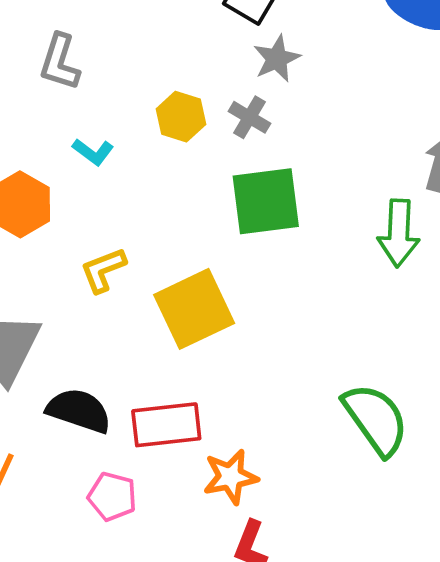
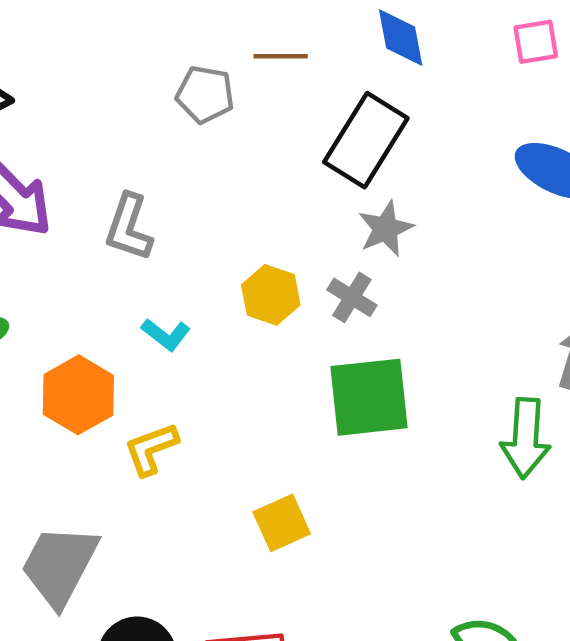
yellow L-shape: (103, 270) -> (151, 449), moved
yellow square: (194, 309) -> (282, 523), size x0.6

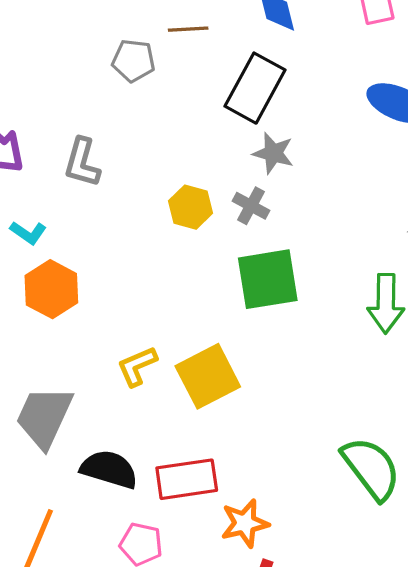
gray star: (386, 229) -> (273, 153), turned -30
cyan L-shape: (166, 334) -> (28, 233), moved
yellow L-shape: (151, 449) -> (137, 366), moved
yellow square: (282, 523) -> (208, 376), size x1.5

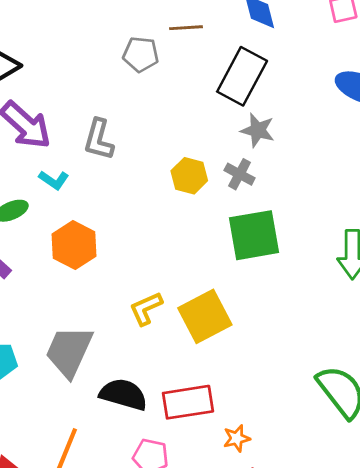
cyan L-shape: (28, 233) -> (54, 180), moved
orange star: (245, 523) -> (237, 438), size x0.7

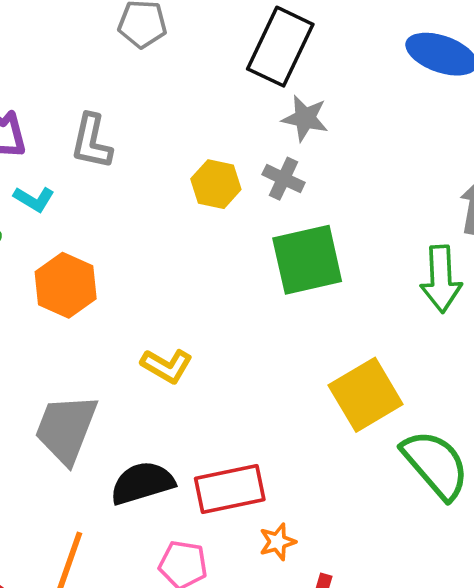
yellow L-shape: (146, 308) -> (167, 366), turned -123
yellow square: (205, 316) -> (366, 395), moved
black semicircle: (123, 394) -> (142, 483), turned -30
orange star: (237, 438) -> (278, 542), moved

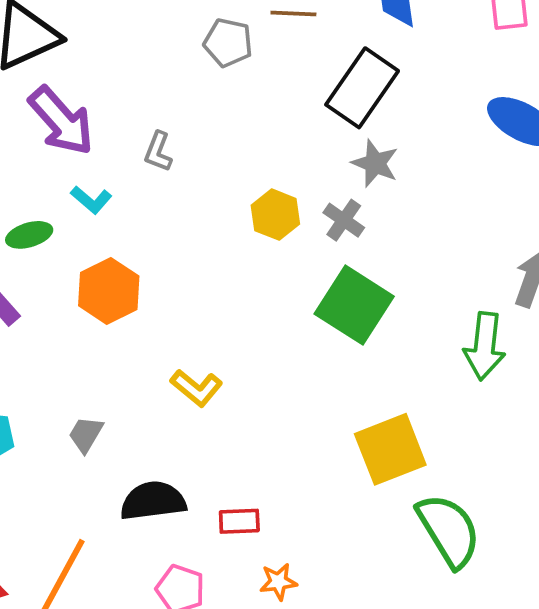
gray L-shape: (92, 141) -> (158, 152), size x0.7
green square: (307, 260) -> (354, 305), turned 36
gray trapezoid: (66, 429) -> (86, 434), size x0.5
red rectangle: (230, 489) -> (239, 521), size x0.6

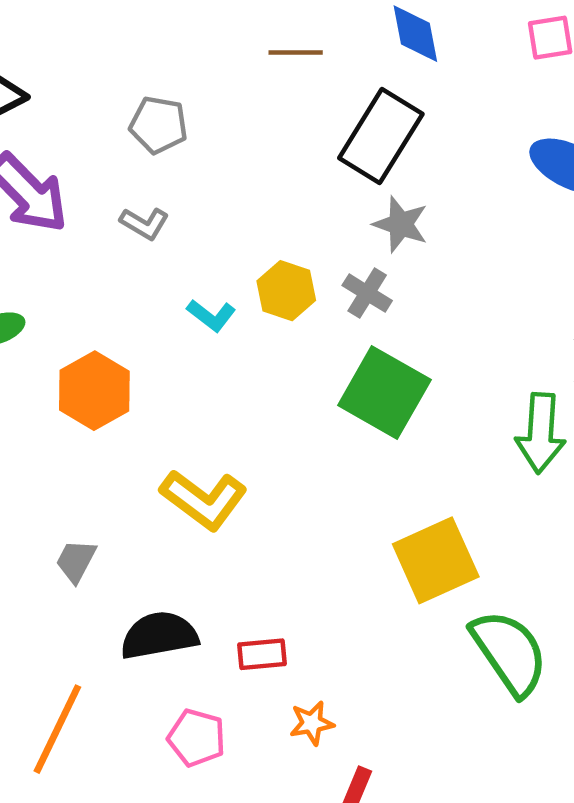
gray pentagon: (228, 43) -> (159, 125), moved
gray L-shape: (158, 152) -> (144, 223), turned -78
cyan L-shape: (91, 200) -> (211, 315), moved
yellow L-shape: (196, 388) -> (204, 500), size x1.4

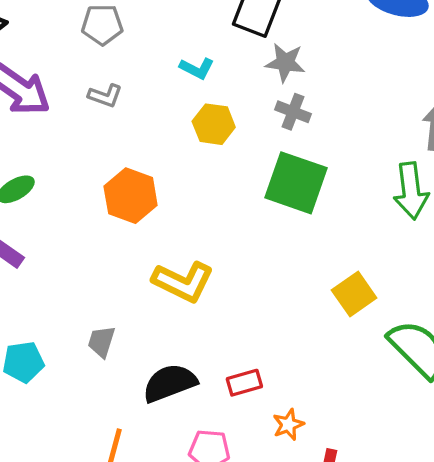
gray cross: (367, 293) -> (293, 112), moved
cyan L-shape: (211, 315) -> (197, 68), moved
orange hexagon: (94, 391) -> (131, 196), moved
yellow square: (436, 560) -> (354, 294), size x0.7

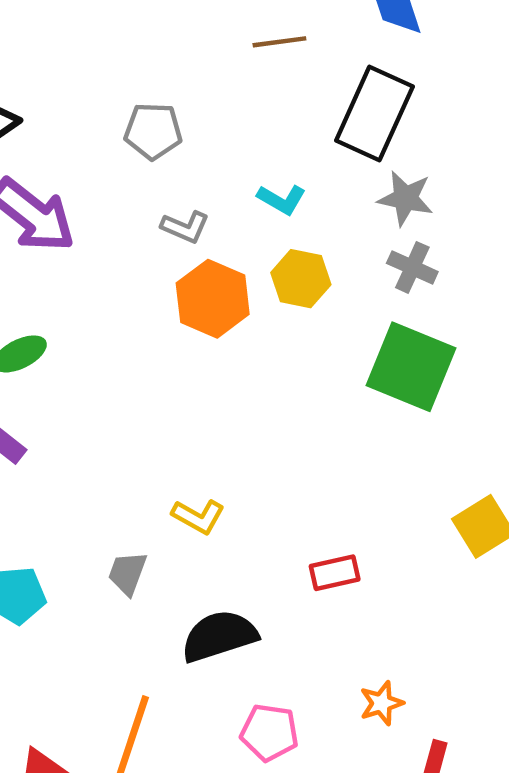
gray L-shape: (105, 96) -> (185, 227), moved
orange hexagon: (131, 196) -> (213, 299), moved
yellow L-shape: (183, 282) -> (198, 516), moved, size x0.6
red rectangle: (244, 383) -> (335, 573), moved

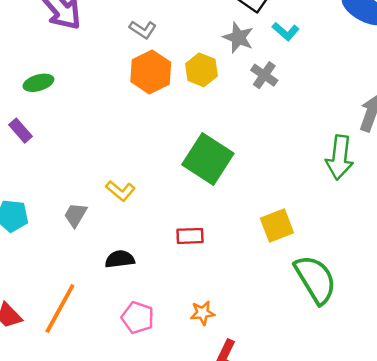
gray star: (405, 198) -> (238, 38), moved
cyan L-shape: (282, 199) -> (286, 31), moved
green square: (411, 367) -> (208, 159), moved
black semicircle: (219, 636) -> (120, 259), size x0.7

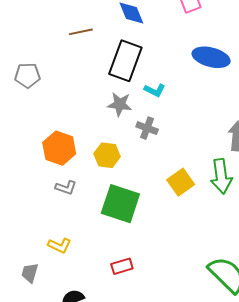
gray L-shape: (143, 30) -> (66, 188), moved
yellow hexagon: (201, 70) -> (107, 155), moved
yellow square: (277, 226) -> (181, 182), moved

